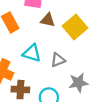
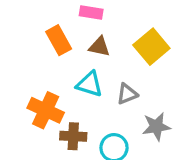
brown triangle: (48, 20) -> (99, 47), moved

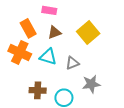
brown triangle: (99, 47) -> (54, 33), turned -32
orange cross: (46, 110) -> (20, 52), moved

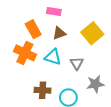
gray triangle: (72, 63) -> (77, 63), turned -40

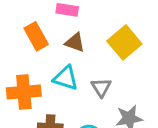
brown triangle: (59, 33) -> (75, 42), turned 40
orange cross: (25, 53) -> (24, 92), moved, turned -30

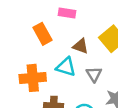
brown triangle: (75, 42) -> (81, 46), moved

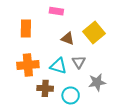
orange rectangle: (43, 34) -> (26, 28), moved, turned 30
cyan triangle: (66, 67) -> (58, 66), moved

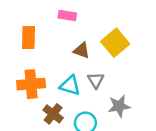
brown cross: (45, 88) -> (53, 114), turned 35

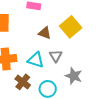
gray star: (119, 106) -> (74, 76), turned 30

